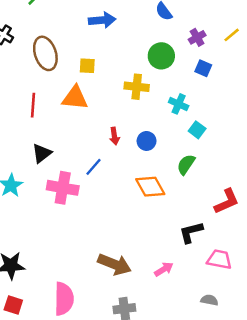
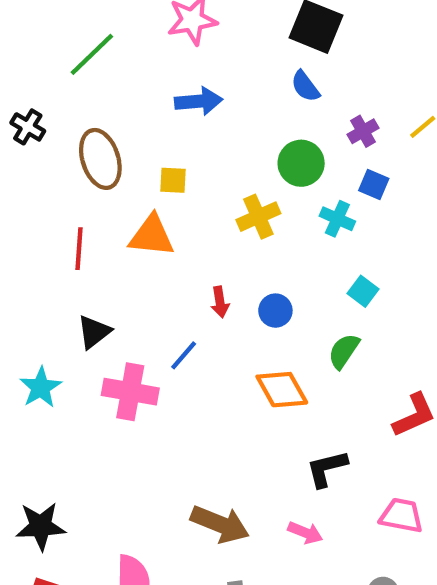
yellow cross: (137, 87) -> (258, 217), turned -30
cyan cross: (179, 104) -> (337, 219), moved
black L-shape: (191, 232) -> (327, 469), moved
pink arrow: (164, 269) -> (305, 533), turned 54

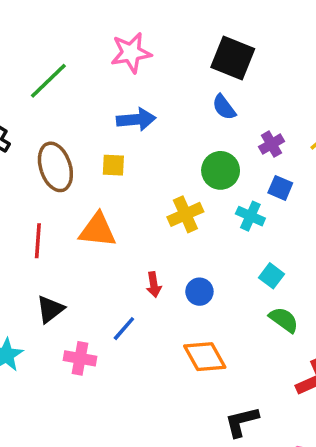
yellow square: (173, 180) -> (113, 165), moved
green semicircle: (344, 351) -> (284, 320), moved, turned 92
pink cross: (130, 392) -> (80, 358), size x0.7

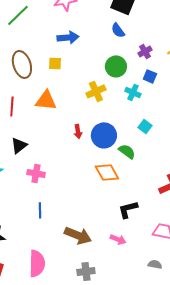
blue circle: (199, 292) -> (104, 135), size x1.6
green semicircle: (284, 320) -> (127, 151), moved
blue line: (124, 329) -> (40, 210), moved, turned -42

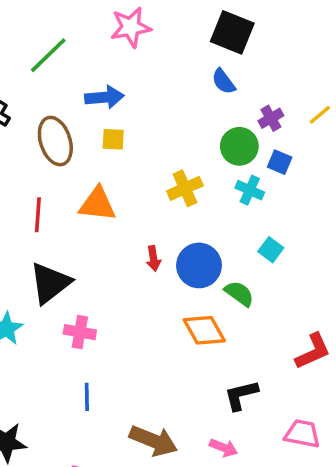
blue arrow: (68, 37) -> (104, 97), moved
green circle: (116, 66) -> (239, 146), moved
black triangle: (19, 145) -> (50, 283), size x1.5

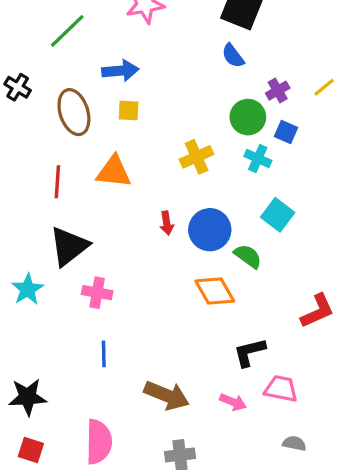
cyan square: (271, 250) -> (278, 215), size x1.4
pink trapezoid: (302, 434) -> (281, 389), moved

